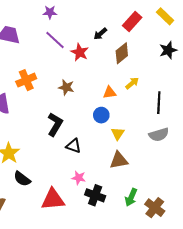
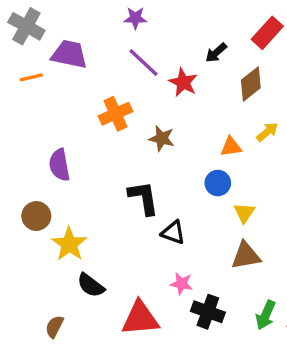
orange cross: (26, 80) -> (116, 114), moved
black L-shape: (55, 124) -> (144, 198), turned -40

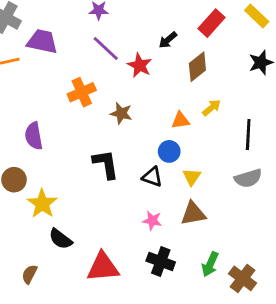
black triangle: (173, 233) -> (152, 177), moved
pink star: (181, 284) -> (152, 221), moved

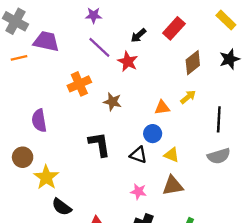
red rectangle: (212, 23) -> (174, 28), moved
black arrow: (168, 40) -> (138, 35), moved
brown diamond: (197, 67) -> (193, 63), moved
yellow triangle: (192, 177) -> (172, 155), turned -42

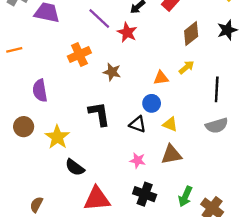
orange line: (19, 58) -> (14, 50), moved
yellow star: (46, 177) -> (57, 137), moved
black semicircle: (62, 207) -> (75, 167), moved

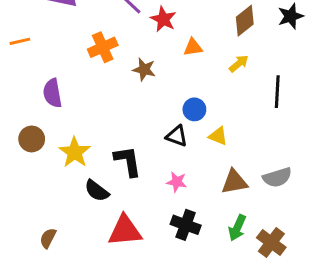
orange triangle: (161, 78) -> (193, 47), moved
black L-shape: (99, 114) -> (128, 161), moved
gray semicircle: (217, 125) -> (277, 177), moved
brown triangle: (171, 155) -> (234, 182), moved

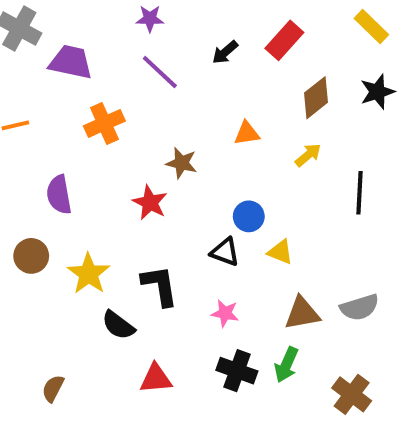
red star: (163, 19) -> (150, 203), moved
orange cross: (103, 47) -> (104, 123), moved
green arrow: (237, 228) -> (286, 365), moved
red triangle: (125, 231) -> (156, 379), size x0.7

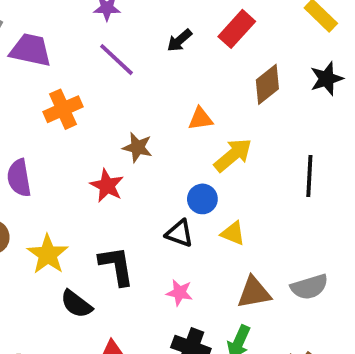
yellow arrow: (308, 155) -> (233, 155), moved, size x1.5

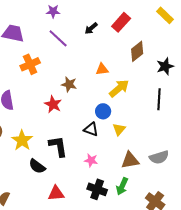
black star: (327, 79) -> (165, 66), moved
yellow triangle: (233, 233) -> (119, 129), turned 48

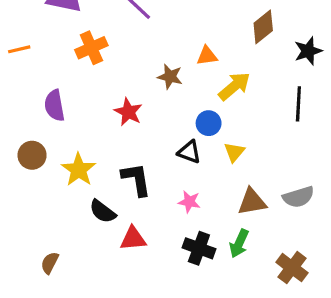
brown star: (69, 84) -> (170, 77), moved
red triangle: (56, 193) -> (133, 239), moved

